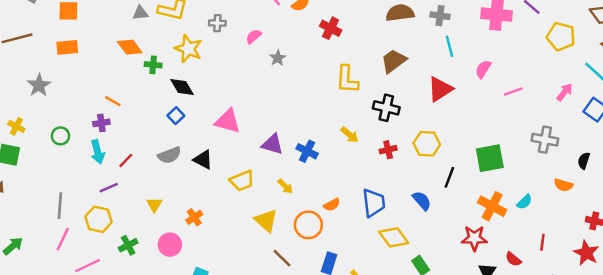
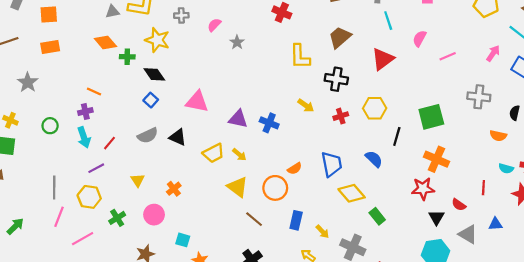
yellow arrow: (285, 186) -> (239, 155), moved
cyan semicircle: (524, 202) -> (506, 168), moved, turned 64

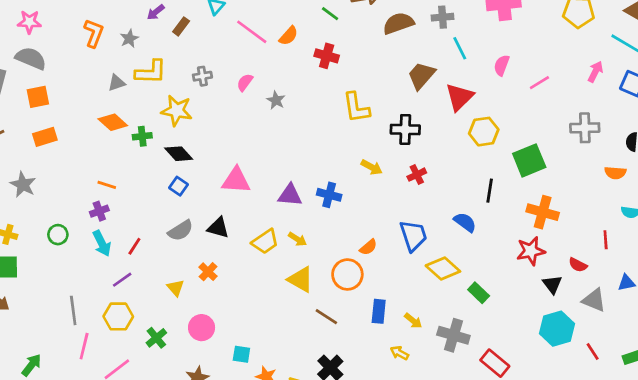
brown trapezoid: (340, 37) -> (421, 76), moved
yellow hexagon: (375, 108) -> (484, 132), moved
orange cross: (174, 189) -> (208, 272), moved

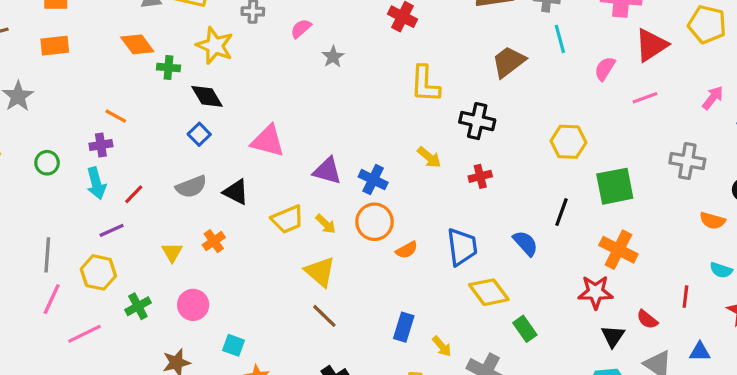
red triangle: (459, 97) -> (651, 45), moved
orange circle: (347, 274) -> (374, 222), moved
brown line: (326, 317) -> (324, 316), moved

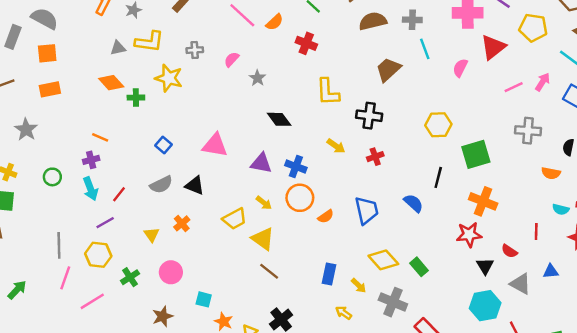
black diamond: (207, 96) -> (279, 119), moved
pink line: (645, 98) -> (514, 87), moved
yellow trapezoid: (288, 219) -> (235, 219), moved
yellow diamond: (489, 292) -> (383, 260), moved

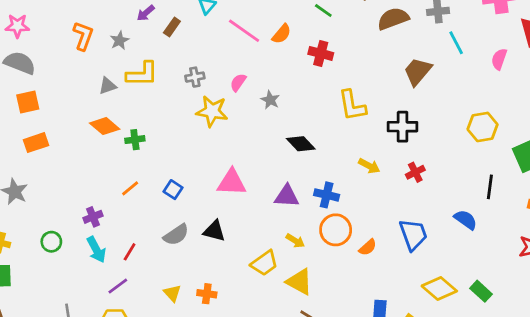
yellow star: (169, 78) -> (212, 111), moved
orange line: (100, 137) -> (130, 188), moved, turned -56
orange cross: (182, 223) -> (207, 294), moved, turned -35

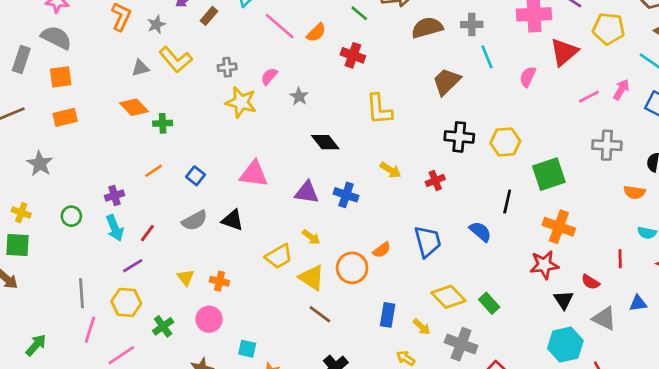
yellow L-shape: (142, 74) -> (176, 60), turned 44
black cross: (403, 127) -> (459, 137), moved
orange circle: (336, 230) -> (352, 268), moved

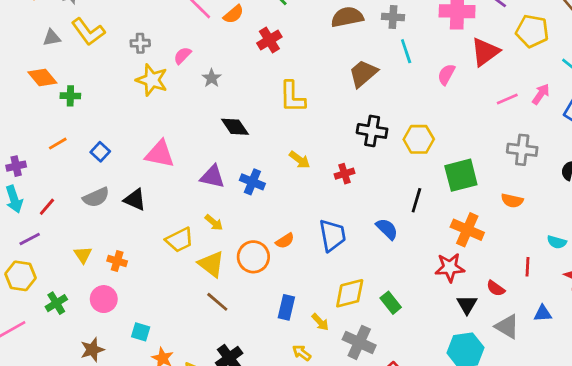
red cross: (353, 55) -> (269, 40), turned 35
orange semicircle: (634, 192) -> (512, 201), moved
yellow diamond: (448, 297) -> (350, 293), turned -64

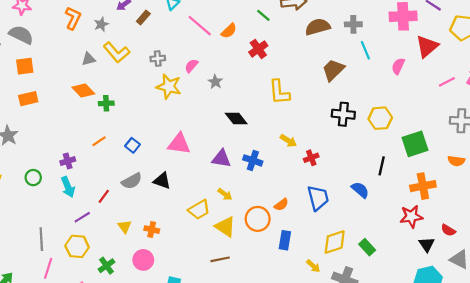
red cross: (345, 174) -> (311, 158), moved
red line: (47, 207) -> (104, 196), moved
orange cross: (467, 230) -> (423, 186), turned -30
brown line: (217, 302) -> (220, 259), moved, turned -48
blue rectangle: (286, 307) -> (285, 240), moved

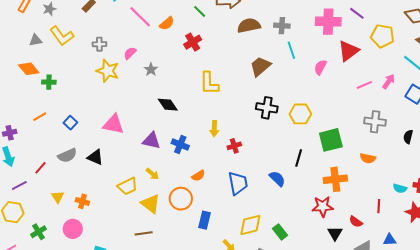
yellow arrow: (288, 141) -> (214, 129), turned 56
orange semicircle: (281, 205) -> (198, 176), moved

